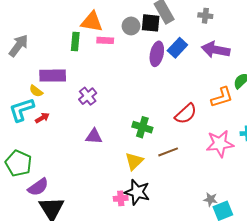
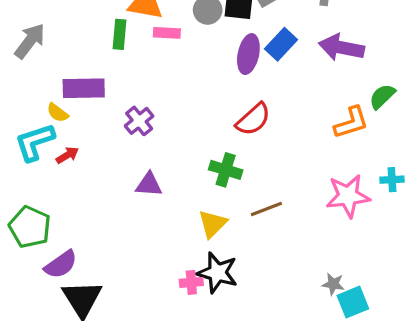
red semicircle: (186, 114) -> (253, 119), moved

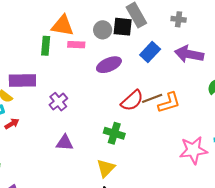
purple ellipse: (248, 54) -> (109, 65), moved, turned 55
orange L-shape: (351, 123) -> (169, 103), moved
brown line: (266, 209) -> (152, 98), moved

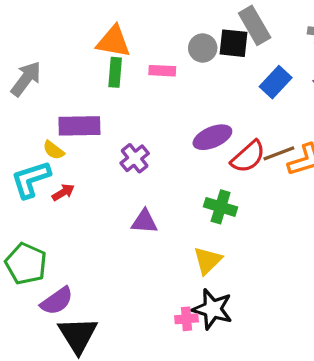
orange triangle: (63, 26) -> (114, 42), moved
purple ellipse: (109, 65) -> (212, 137), moved

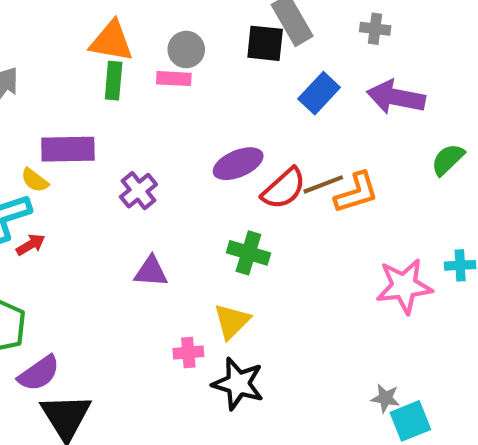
gray circle: (203, 48) -> (186, 50), moved
red arrow: (63, 192) -> (31, 245), moved
pink cross: (186, 319) -> (188, 352), moved

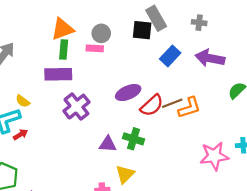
orange triangle: (112, 41) -> (62, 29), turned -30
purple rectangle: (68, 149) -> (58, 74), moved
purple cross: (138, 191) -> (76, 107), size x1.4
purple triangle: (151, 272) -> (108, 144), moved

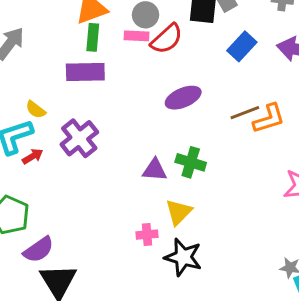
red semicircle: (152, 105) -> (167, 39), moved
purple cross: (76, 107) -> (79, 138), moved

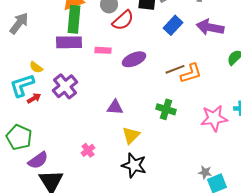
pink rectangle: (136, 36) -> (103, 50), moved
green rectangle: (93, 37) -> (74, 19), size x1.5
green cross: (191, 162) -> (166, 109), moved
pink cross: (147, 235) -> (88, 150), moved, turned -32

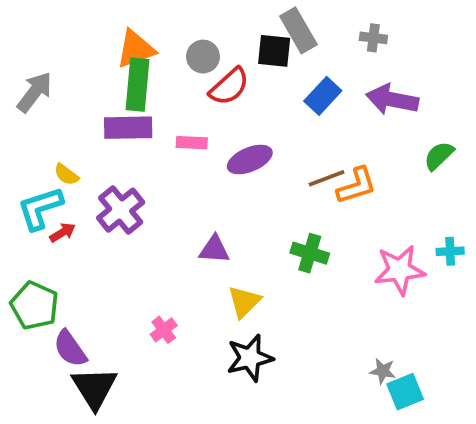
purple semicircle: (38, 160) -> (70, 349), turned 90
black star: (134, 165) -> (250, 358), turned -30

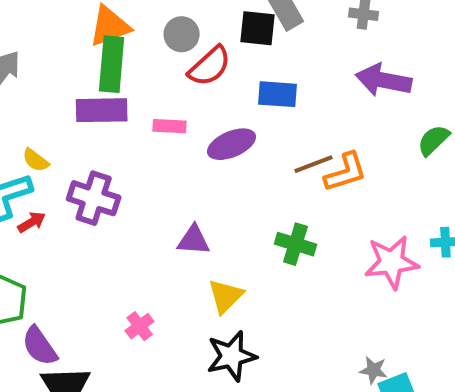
blue rectangle: (323, 96) -> (277, 94), moved, turned 51
purple cross: (121, 210) -> (94, 198), turned -33

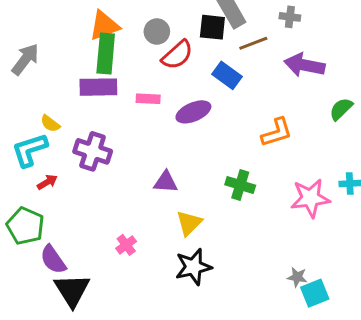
blue rectangle: (277, 94) -> (227, 75), turned 32
brown line: (313, 164) -> (253, 43), moved
red arrow: (32, 222) -> (47, 182), moved

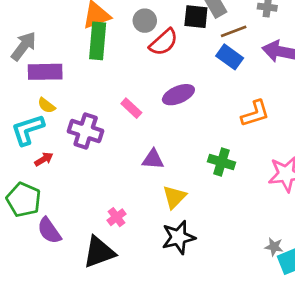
blue rectangle: (227, 75) -> (230, 57), moved
purple rectangle: (98, 87) -> (45, 72), moved
pink rectangle: (148, 99) -> (131, 108), moved, turned 40
black triangle: (72, 290) -> (99, 252), moved, turned 42

